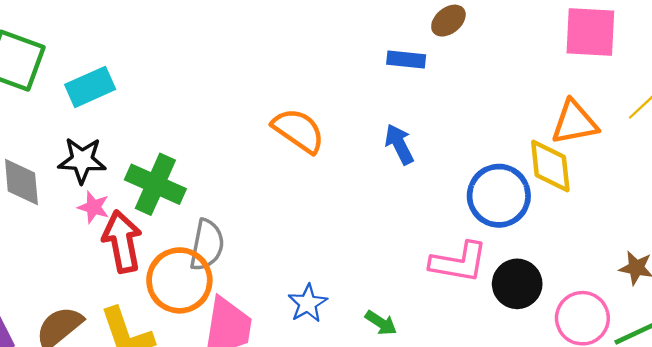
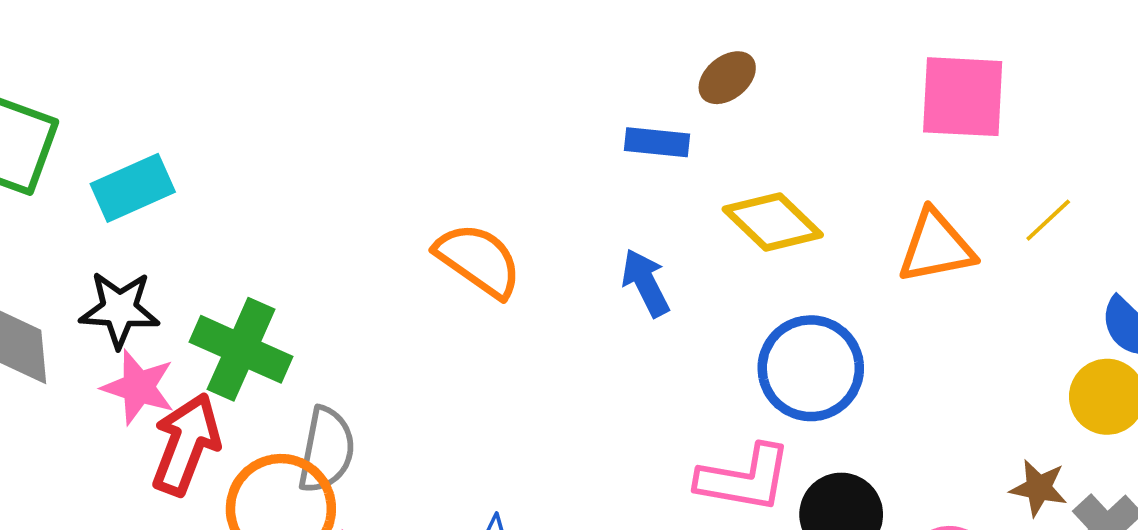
yellow diamond: (550, 166) -> (773, 222), moved, turned -40
pink star: (94, 207) -> (138, 387), size x1.4
red arrow: (122, 242) -> (186, 444), turned 32

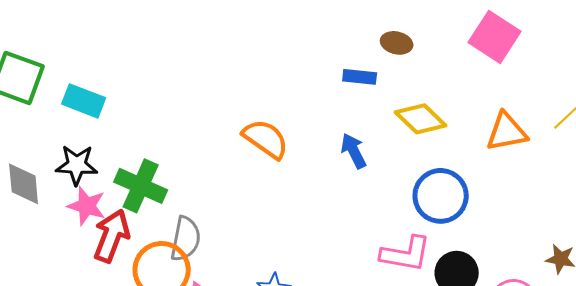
brown ellipse: (727, 78) -> (397, 43), turned 52
pink square: (963, 97) -> (495, 37), moved, turned 30
cyan rectangle: (133, 188) -> (84, 101), turned 45

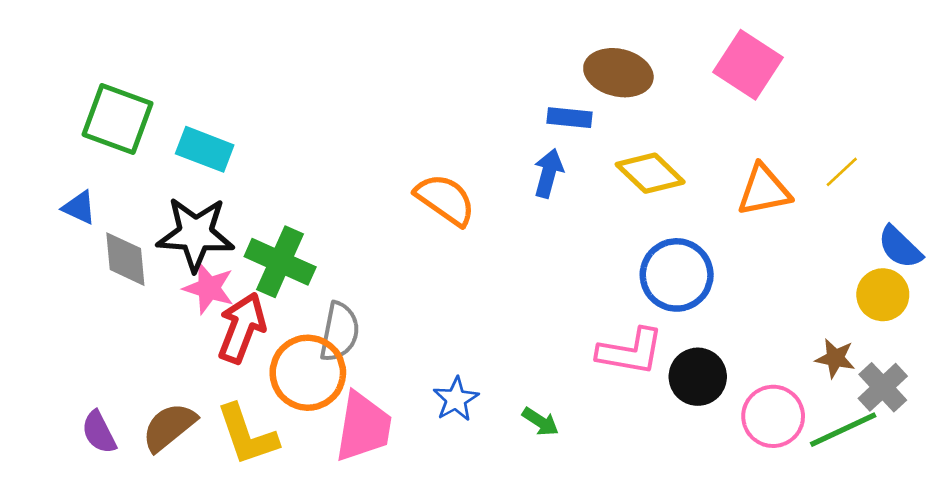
brown ellipse: (397, 43) -> (618, 73), size x1.6
blue arrow: (354, 151) -> (548, 173), moved, turned 42
black star: (77, 165) -> (195, 234), size x1.4

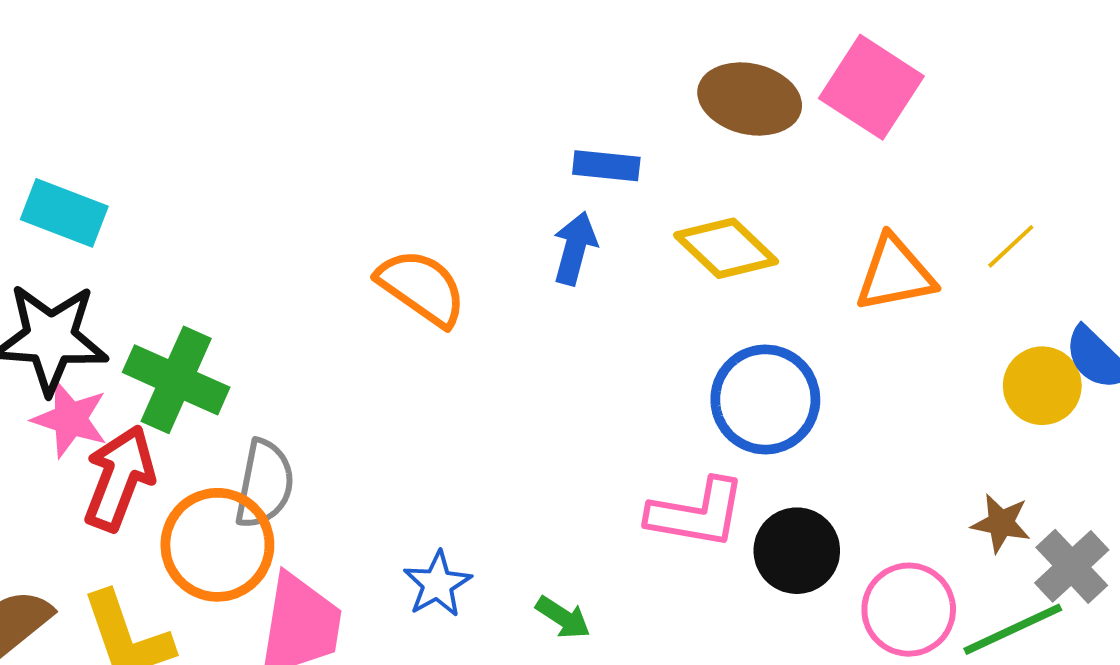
brown ellipse: (618, 73) -> (750, 99), moved
yellow circle: (883, 295) -> (1042, 386), moved

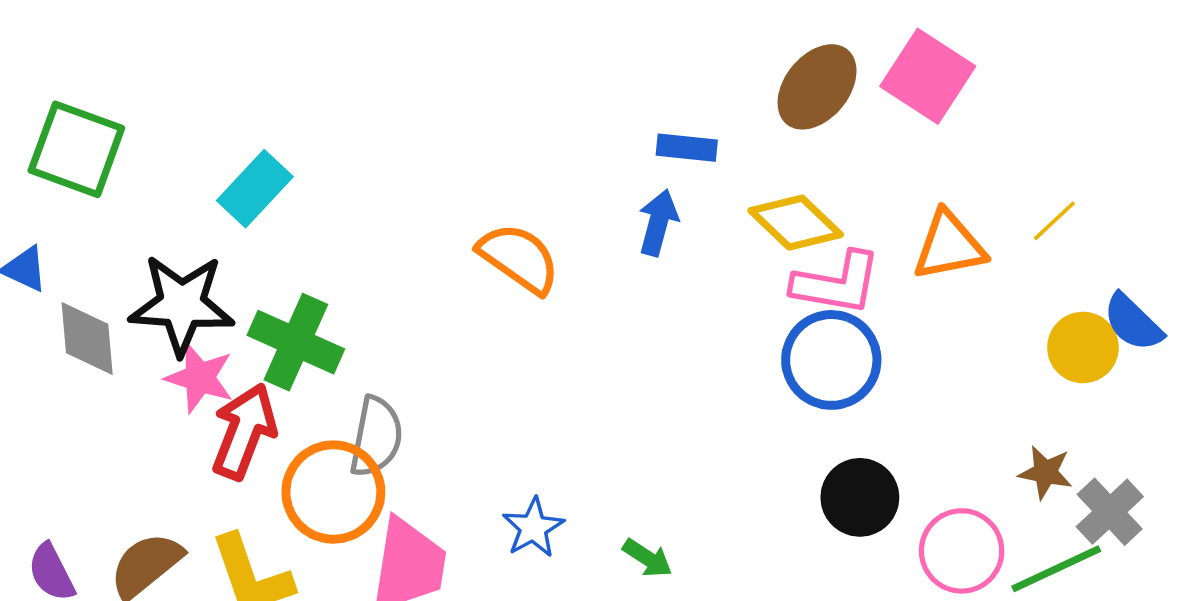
brown ellipse: (750, 99) -> (817, 87), turned -64
cyan rectangle: (64, 213) -> (255, 189), moved, turned -68
pink L-shape: (697, 513) -> (837, 283), moved

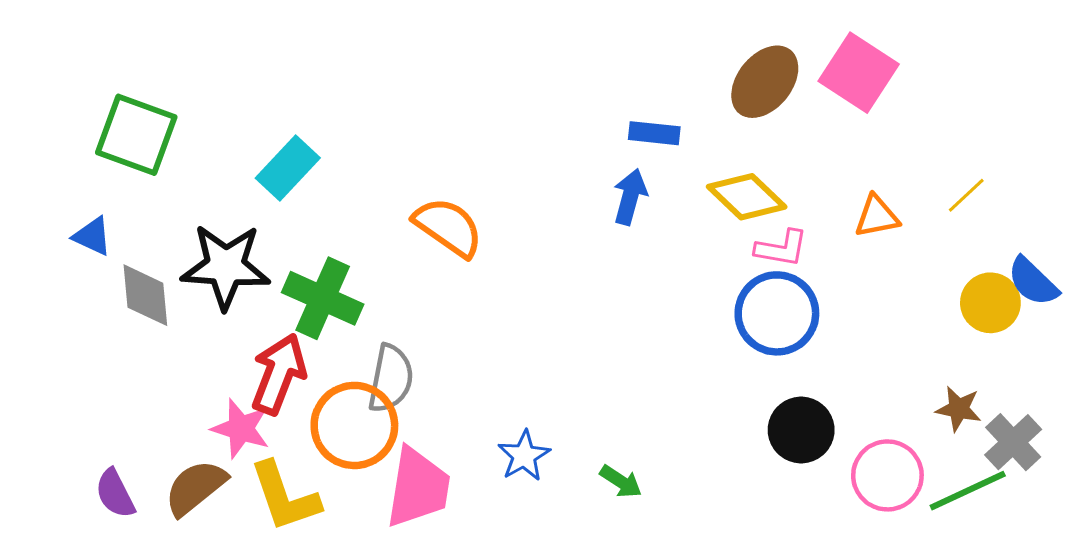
orange triangle: (949, 246) -> (877, 216), size x0.7
orange semicircle: (519, 258) -> (448, 227), moved
pink L-shape: (837, 283) -> (781, 248), size x0.7
pink star: (200, 378) -> (241, 428), moved

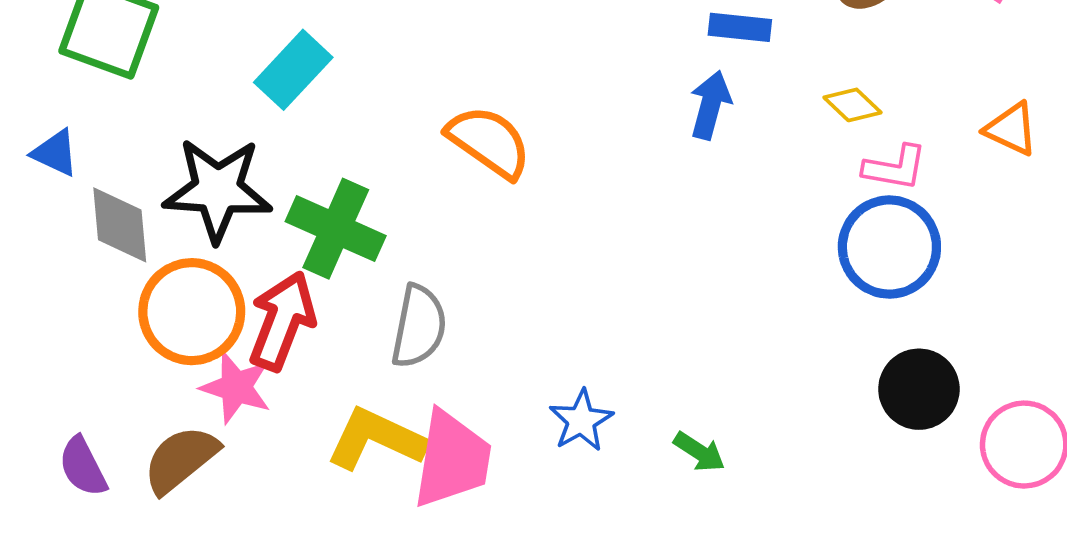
yellow diamond: (747, 197) -> (853, 105), size x0.6
orange triangle: (877, 216) -> (1011, 129), turned 36
orange circle: (354, 425) -> (192, 312), moved
yellow L-shape: (285, 497) -> (376, 439), moved, turned 134

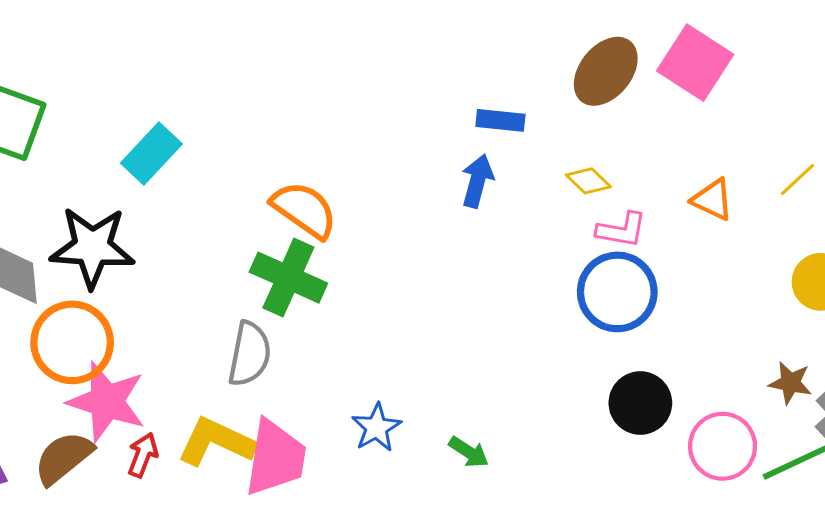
green cross: (336, 229) -> (288, 278), moved
red arrow: (282, 321) -> (143, 455), moved, size x0.6
pink star: (236, 387) -> (107, 402), size x1.4

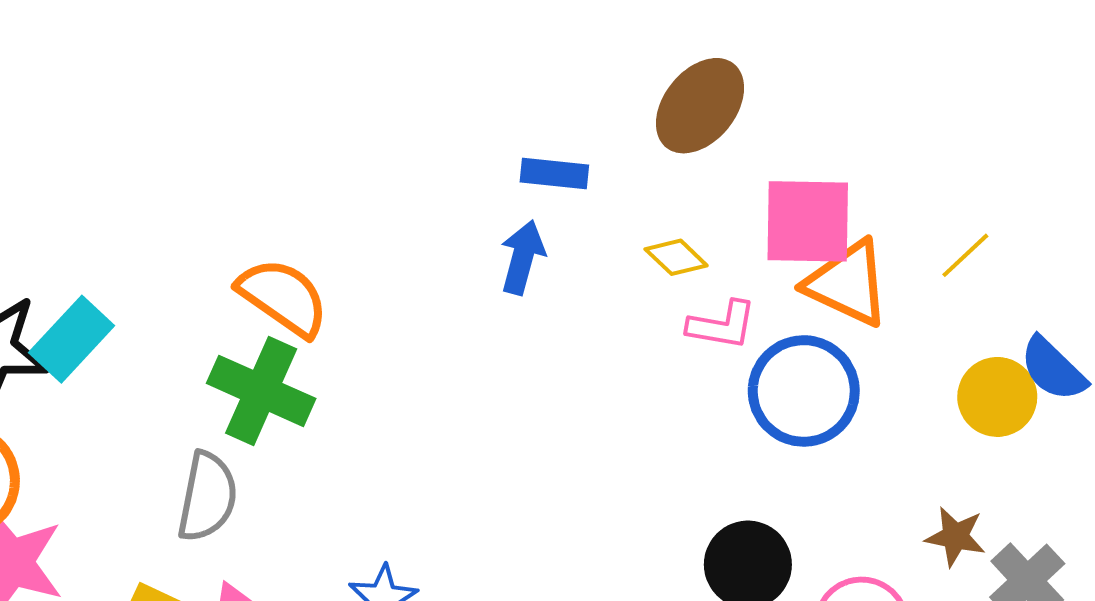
pink square: (695, 63) -> (808, 221), moved, turned -32
cyan rectangle: (151, 153) -> (72, 339), moved
orange triangle: (712, 200) -> (848, 283), size x1.5
blue circle: (617, 292) -> (804, 391), moved

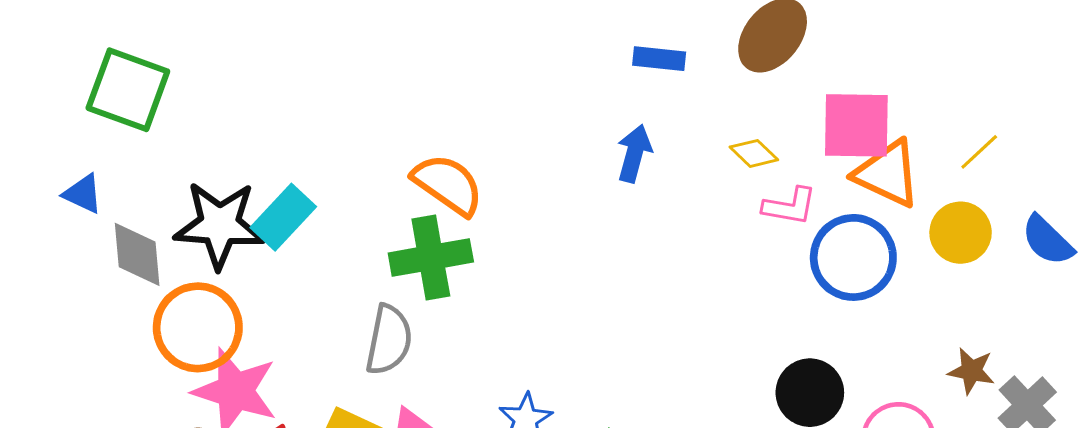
blue rectangle: (554, 174) -> (659, 59), moved
green cross: (261, 391) -> (431, 257), turned -34
yellow circle: (997, 397) -> (961, 233), moved

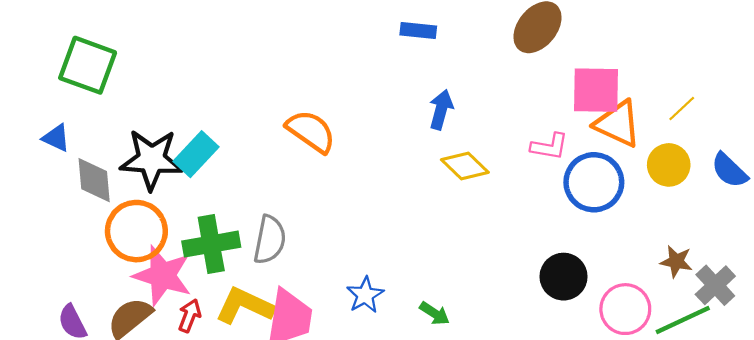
blue rectangle: (659, 59) -> (418, 30), moved
yellow diamond: (754, 153) -> (465, 166), moved, size x1.4
green cross: (431, 257) -> (211, 244), moved

